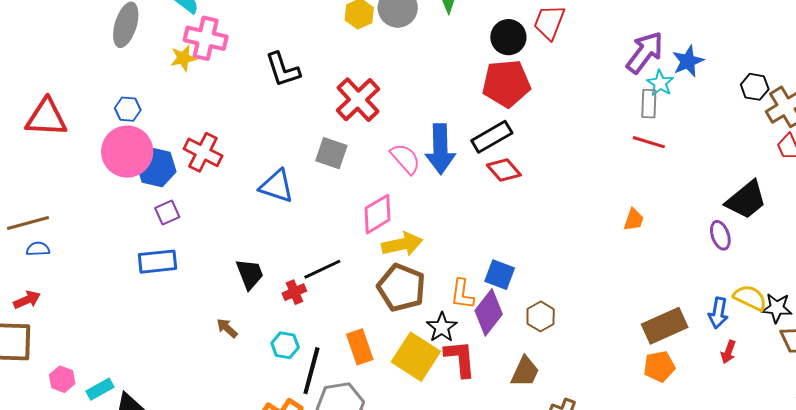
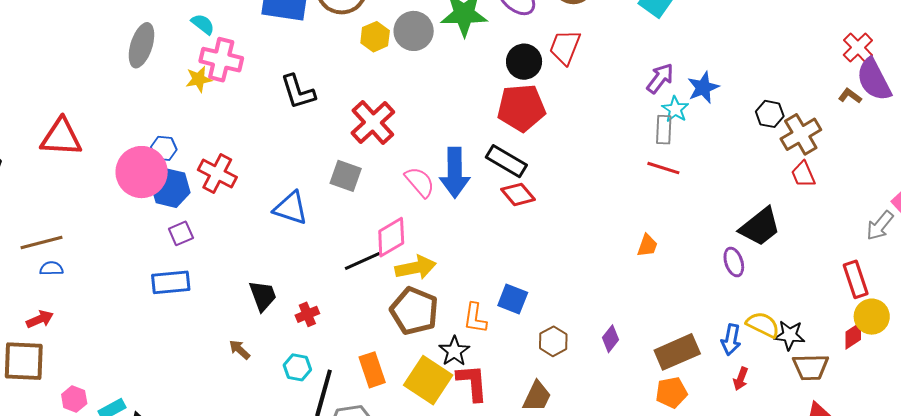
purple arrow: (645, 52) -> (660, 78), size x0.7
blue hexagon: (128, 109) -> (164, 148), moved
black rectangle: (492, 137) -> (506, 161), turned 60
black line: (322, 269) -> (363, 261), moved
purple diamond: (489, 312) -> (610, 339), moved, size x0.6

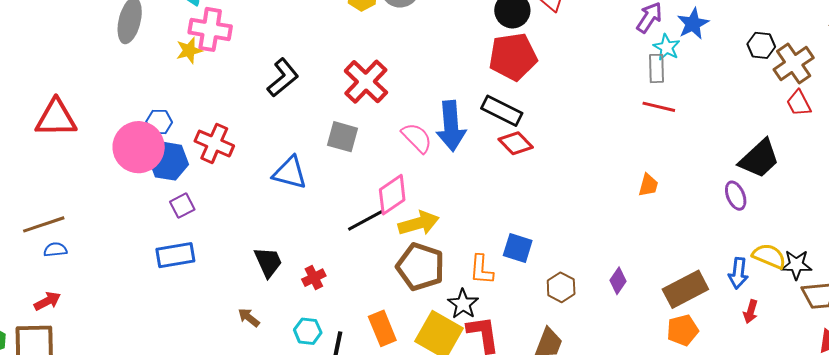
black L-shape: (298, 92) -> (283, 78), moved, turned -108

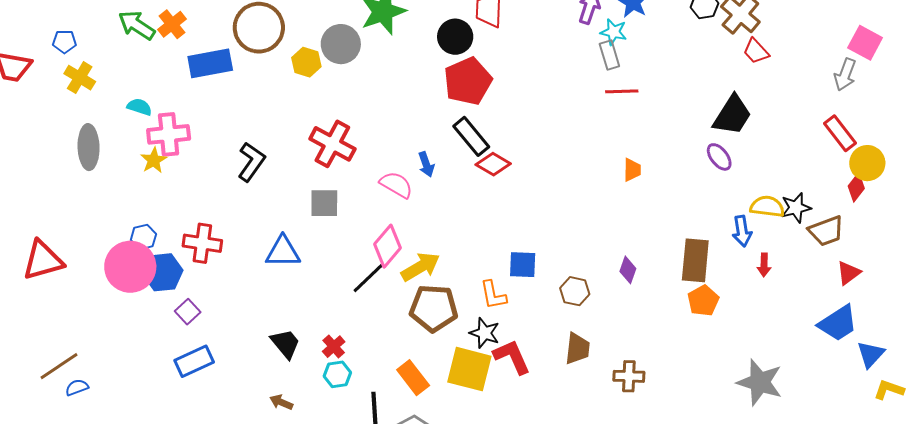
black rectangle: (502, 111) -> (471, 136), turned 39
blue arrow: (451, 126) -> (426, 164), size x0.5
brown rectangle: (685, 289) -> (695, 260), turned -42
cyan hexagon: (308, 331) -> (337, 374), moved

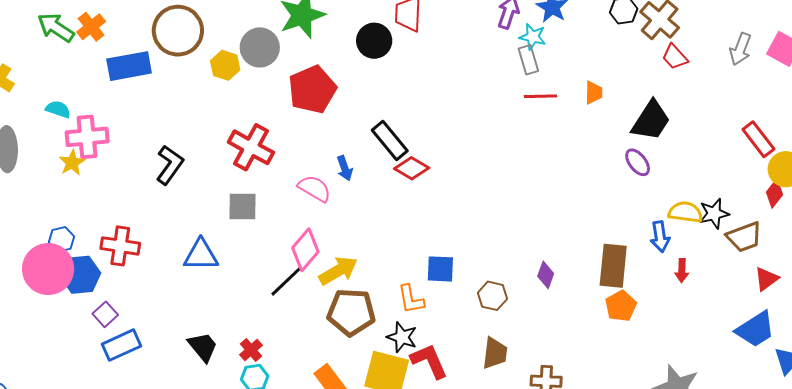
gray arrow: (845, 75) -> (740, 49), moved
red pentagon: (468, 81) -> (312, 89), moved
orange trapezoid: (632, 170) -> (594, 93), moved
blue rectangle: (194, 361) -> (122, 345), moved

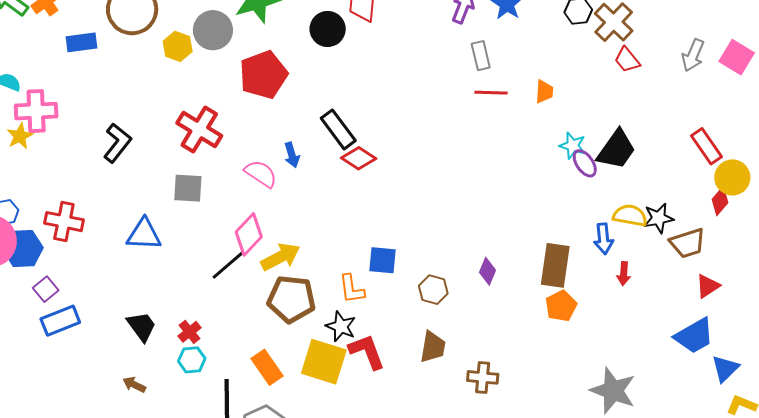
cyan star: (533, 37) -> (573, 146), moved
blue rectangle: (129, 66) -> (81, 42), size x0.7
black trapezoid: (651, 121) -> (616, 150), moved

